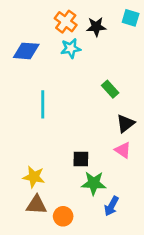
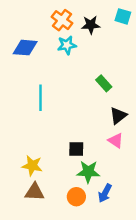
orange circle: (63, 216) -> (76, 197), moved

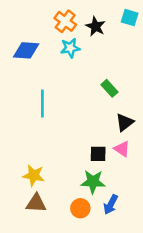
black star: (91, 25) -> (95, 26), turned 30
black square: (76, 149) -> (98, 154), moved

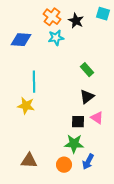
black triangle: (125, 122) -> (87, 97), moved
yellow star: (34, 175) -> (26, 106), moved

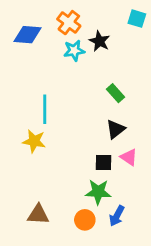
black star: (76, 21) -> (100, 41), moved
blue diamond: (21, 40) -> (27, 35), moved

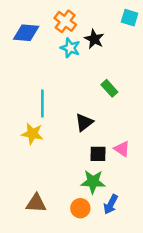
cyan star: (74, 51) -> (70, 48), turned 30
black triangle: (116, 129) -> (84, 122), moved

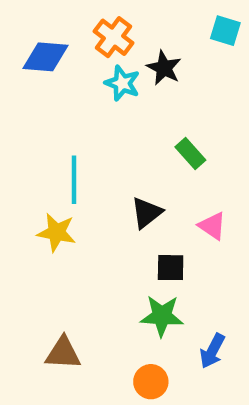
pink triangle: (122, 149) -> (212, 226), moved
blue arrow: (111, 204) -> (212, 351), moved
orange circle: (80, 208) -> (151, 382), moved

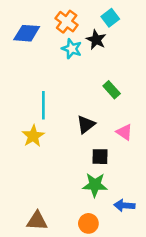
cyan square: (225, 31) -> (110, 18), moved, turned 36
yellow star: (56, 232) -> (33, 136), turned 30
blue arrow: (212, 351) -> (124, 205), turned 66
brown triangle: (63, 353) -> (37, 221), moved

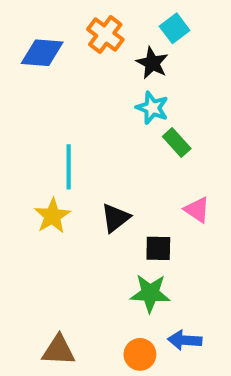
cyan star: (72, 49) -> (152, 108), moved
black triangle: (86, 124) -> (116, 218), moved
blue arrow: (124, 205) -> (185, 340), moved

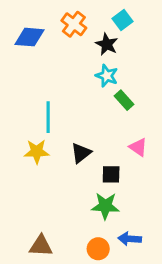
yellow star: (52, 216) -> (37, 152), turned 30

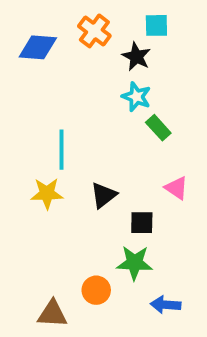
cyan square: (122, 20) -> (156, 25), turned 36
orange circle: (98, 249) -> (96, 290), moved

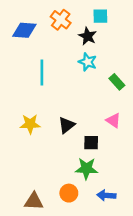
green rectangle: (158, 128) -> (117, 82), moved
cyan line: (62, 150) -> (42, 72), moved
orange circle: (96, 290) -> (69, 193), moved

